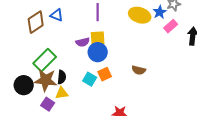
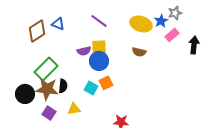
purple line: (98, 12) -> (99, 21), turned -54
brown semicircle: (139, 70) -> (139, 52), moved
yellow triangle: (62, 93) -> (74, 109), moved

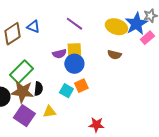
blue star: (161, 21) -> (136, 24), size x1.6
purple square: (49, 113) -> (24, 116), size x1.5

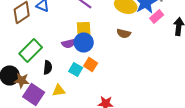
purple semicircle: (59, 54) -> (69, 43), moved
orange square: (81, 86) -> (91, 64), turned -32
brown star: (22, 92) -> (22, 80), moved, size x0.7

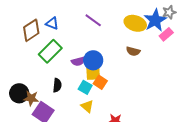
yellow square: (84, 28) -> (93, 73), moved
green rectangle: (31, 50) -> (50, 51), moved
yellow triangle: (59, 90) -> (87, 106), moved, turned 48

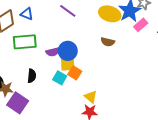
green rectangle: (50, 51) -> (25, 42), turned 40
yellow triangle: (87, 106) -> (91, 97), moved

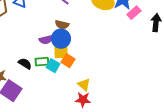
green rectangle: (25, 42) -> (42, 62), moved, size x0.6
brown semicircle: (108, 42) -> (62, 25), moved
black semicircle: (32, 76) -> (25, 64), turned -64

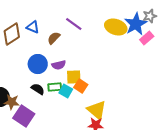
brown semicircle: (62, 25) -> (54, 38), moved, turned 120
blue circle: (61, 39) -> (38, 64), moved
yellow triangle: (84, 85) -> (97, 110), size x1.5

